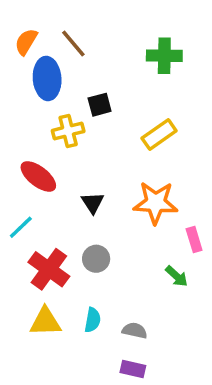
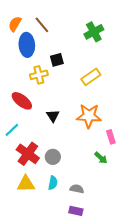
green cross: (164, 56) -> (94, 32), turned -30
gray circle: (96, 259) -> (53, 157), moved

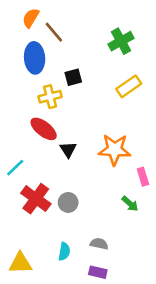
orange semicircle: (15, 24) -> (31, 18), moved
yellow rectangle: (91, 77) -> (129, 86), moved
red ellipse: (22, 101) -> (44, 129), moved
cyan semicircle: (53, 183) -> (64, 252), moved
yellow triangle: (26, 184) -> (20, 263), moved

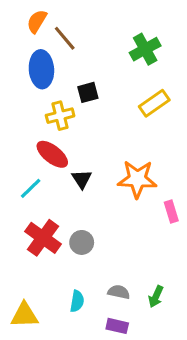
cyan line: (15, 168) -> (31, 188), moved
green arrow: (130, 204) -> (156, 297), moved, turned 72

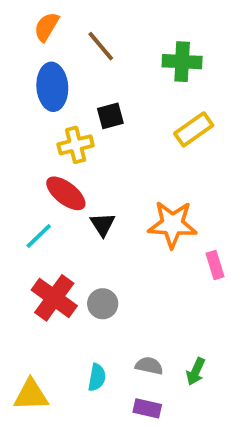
brown line: (65, 38) -> (101, 46), moved
green cross: (145, 49) -> (182, 62), turned 32

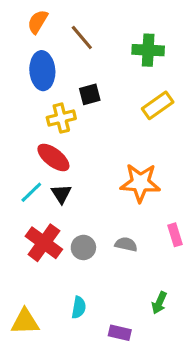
black triangle: (103, 224) -> (61, 194), moved
pink rectangle: (215, 265) -> (175, 235), moved
gray semicircle: (149, 366) -> (126, 244), moved

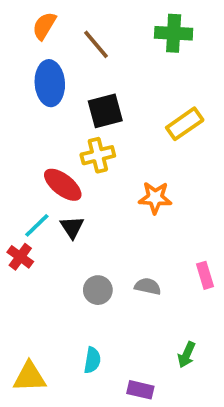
green cross: (148, 50) -> (174, 33), moved
black square: (90, 94) -> (105, 111), size x1.4
yellow cross: (61, 118) -> (98, 155), moved
orange star: (140, 183) -> (155, 198), moved, size x0.7
red cross: (44, 243) -> (20, 257), moved, size x0.6

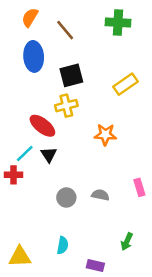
red cross: (20, 257) -> (13, 175), turned -36

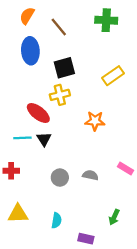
cyan line: (25, 153) -> (22, 138), turned 42
red cross: (13, 175) -> (11, 171), moved
pink rectangle: (139, 187) -> (125, 168), turned -42
yellow triangle: (20, 257) -> (18, 214), moved

